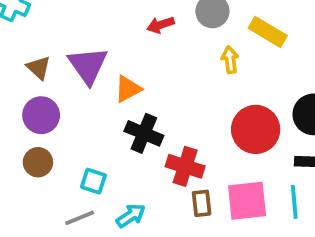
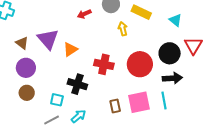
black cross: (144, 133) -> (77, 84), moved
red cross: (185, 166) -> (104, 64), moved

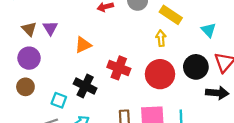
yellow arrow: (123, 29) -> (161, 38), moved
purple triangle: (48, 39) -> (50, 28), moved, size x0.6
black arrow: (172, 78) -> (217, 93), moved

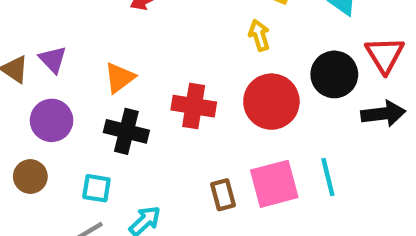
purple circle: (29, 58) -> (52, 120), moved
black cross: (85, 86) -> (126, 131), moved

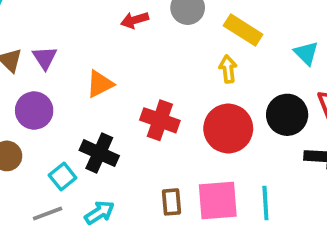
black cross: (126, 131) -> (99, 153), moved
cyan square: (96, 188) -> (63, 176), turned 32

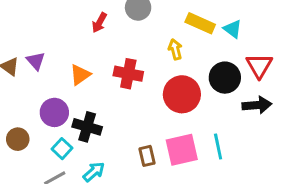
red arrow: (135, 20) -> (99, 23), turned -36
yellow rectangle: (243, 30) -> (200, 23), moved
purple circle: (34, 111) -> (54, 112), moved
red cross: (160, 120) -> (128, 74), moved

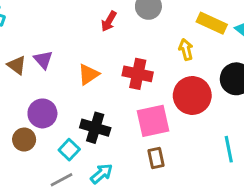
purple circle: (54, 112) -> (42, 113), moved
pink square: (182, 150) -> (153, 121), moved

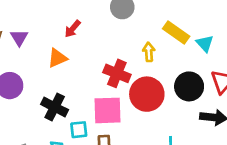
red arrow: (109, 21) -> (73, 29), moved
red cross: (138, 74) -> (117, 73), moved
cyan square: (69, 150) -> (79, 130), moved, turned 30

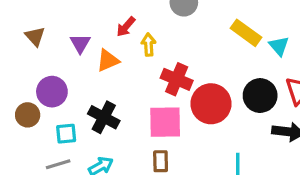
purple triangle: (19, 38) -> (80, 43), moved
yellow arrow: (149, 52) -> (149, 45), moved
cyan square: (79, 130) -> (66, 134), moved

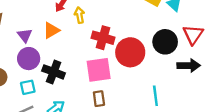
purple triangle: (80, 43) -> (25, 35), moved
purple circle: (52, 92) -> (29, 59), moved

